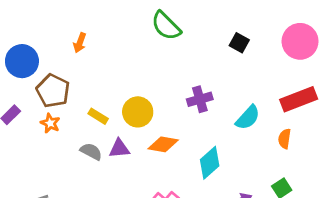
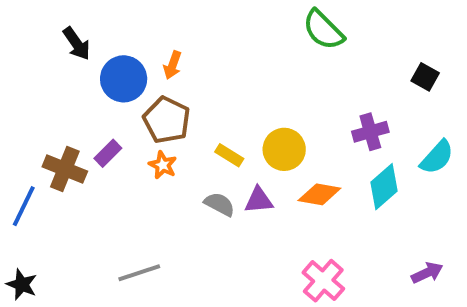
orange arrow: (80, 43) -> (173, 65), moved
black square: (239, 43) -> (425, 77), moved
cyan diamond: (210, 163) -> (384, 187), moved

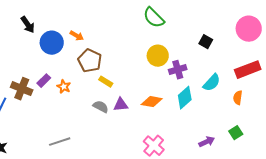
orange arrow: (173, 65) -> (77, 36), turned -80
brown pentagon: (167, 120) -> (90, 61), moved
yellow circle: (284, 149) -> (158, 56), moved
orange star: (163, 165) -> (64, 87), moved

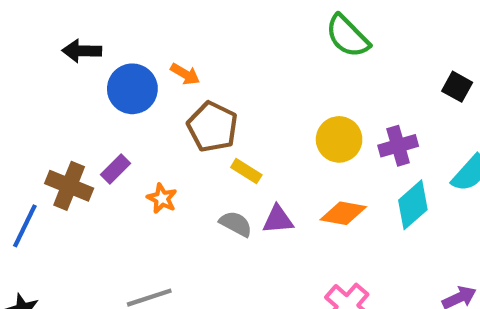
black arrow: (28, 25) -> (82, 51), turned 126
yellow circle: (158, 56) -> (339, 139), moved
orange star: (64, 87) -> (162, 198), moved

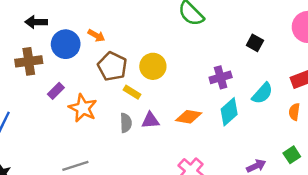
yellow circle: (339, 139) -> (153, 66), moved
brown cross: (69, 186) -> (29, 61), moved, turned -30
orange star: (162, 198) -> (83, 108), size x1.6
gray semicircle: (236, 224) -> (126, 123), turned 60

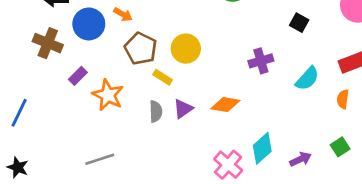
brown cross: (29, 61) -> (48, 43), turned 30
cyan diamond: (229, 112) -> (262, 148), moved
purple triangle: (150, 120) -> (183, 109), turned -30

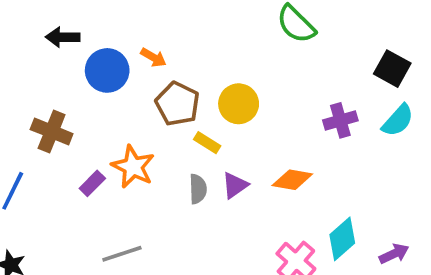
black square: (299, 23) -> (392, 69), size x1.4
brown cross: (48, 43) -> (52, 132), moved
purple rectangle: (78, 76) -> (92, 183), moved
cyan semicircle: (307, 79) -> (398, 120), moved

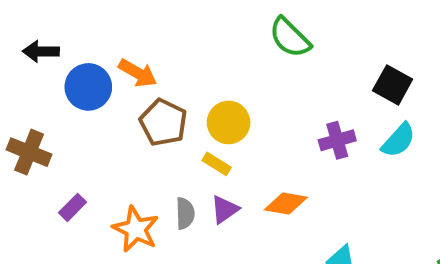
orange arrow: (153, 57) -> (138, 73), size x1.4
yellow rectangle: (207, 143) -> (217, 164), moved
orange star: (133, 167) -> (136, 229), moved

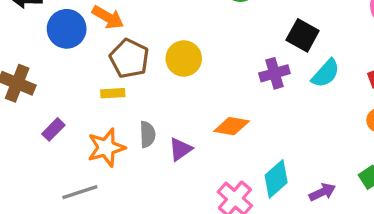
black square: (393, 85) -> (303, 35), moved
yellow rectangle: (217, 164) -> (113, 93), moved, turned -35
purple triangle: (225, 209) -> (180, 149), moved
orange star: (136, 229) -> (106, 148), turned 30

